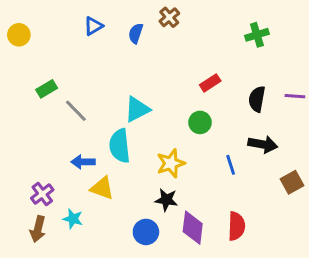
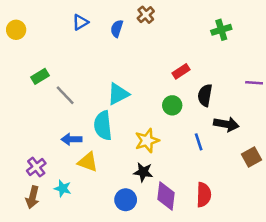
black semicircle: (257, 99) -> (205, 95), moved

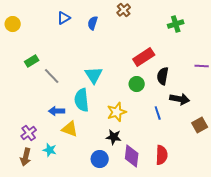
brown cross: (146, 15) -> (124, 10), moved
red rectangle: (181, 71) -> (144, 57), size x1.5
cyan triangle: (118, 94) -> (94, 75), turned -36

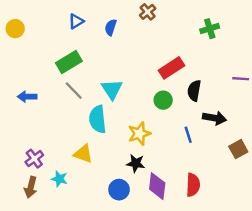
green rectangle: (32, 61) -> (69, 62), moved, size x1.5
gray line: (52, 76) -> (74, 91), moved
blue arrow: (57, 111) -> (27, 97), moved

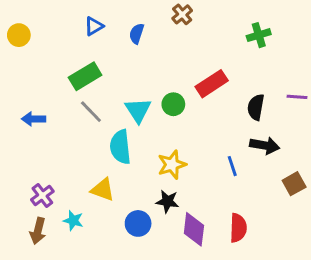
black semicircle: (194, 91) -> (256, 107), moved
green circle: (163, 100) -> (173, 104), moved
blue circle: (119, 190) -> (138, 223), moved

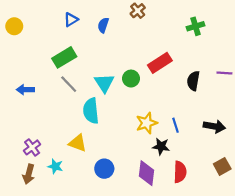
black arrow: (265, 145) -> (214, 126), moved
yellow star: (172, 165) -> (147, 123), moved
brown square: (294, 184) -> (222, 166), moved
black star: (167, 201) -> (161, 146), moved

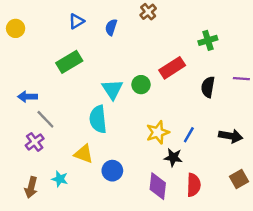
green cross: (196, 26) -> (208, 40), moved
gray line: (69, 84) -> (45, 119), moved
blue line: (175, 125) -> (189, 135), turned 48
purple cross: (32, 147) -> (35, 142), moved
blue circle: (104, 169) -> (112, 171), moved

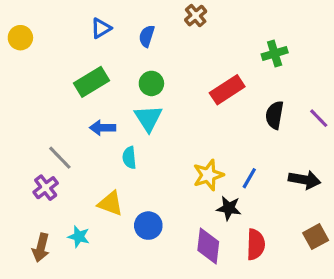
purple line: (241, 79) -> (319, 118), moved, turned 42
green circle: (141, 85) -> (151, 83), moved
blue arrow: (27, 97) -> (102, 128), moved
cyan semicircle: (98, 119) -> (129, 158), size x0.6

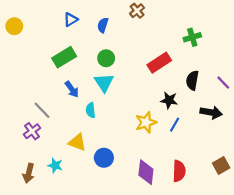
blue arrow: (102, 128) -> (72, 89), turned -126
black arrow: (305, 180) -> (211, 112), moved
black star: (229, 208) -> (169, 100), moved

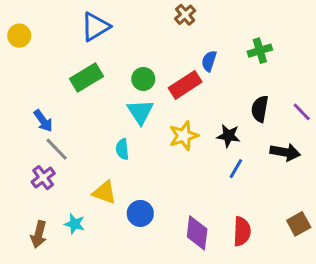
blue triangle: (71, 20) -> (95, 27), size x1.5
blue semicircle: (103, 25) -> (209, 61), moved
red rectangle: (159, 63) -> (185, 85), moved
blue arrow: (72, 89) -> (43, 121), moved
yellow star: (146, 122) -> (184, 136), moved

